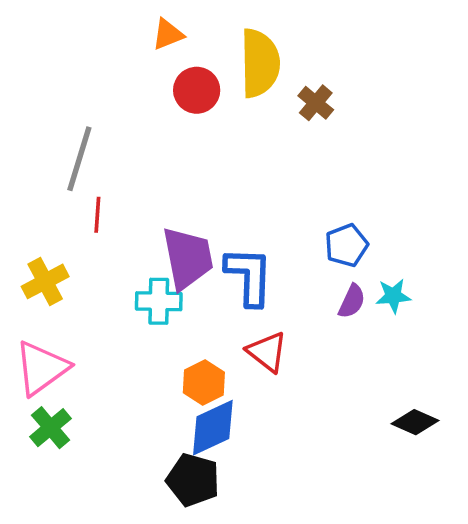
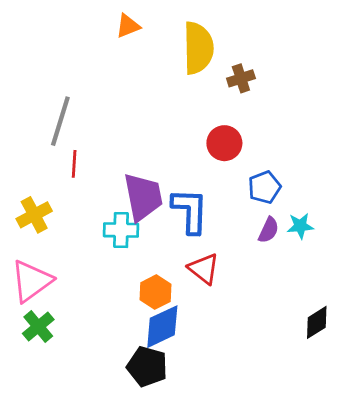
red circle: (197, 90) -> (224, 143), moved
brown cross: (316, 103) -> (241, 78), turned 32
black diamond: (415, 422) -> (317, 322), turned -56

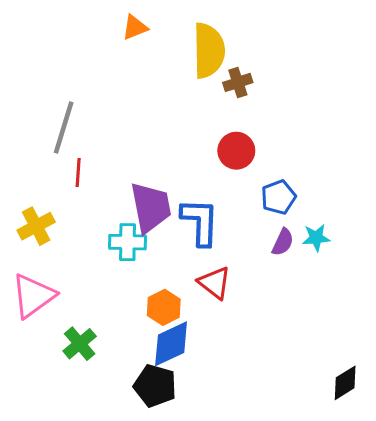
brown cross: (241, 78) -> (238, 82), moved
black diamond: (317, 322) -> (345, 383), moved
green cross: (38, 327) -> (80, 344), moved

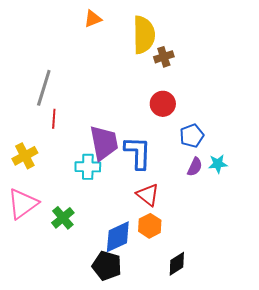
orange hexagon: (164, 307) -> (150, 226), moved
green cross: (80, 344) -> (63, 218), moved
black diamond: (345, 383) -> (177, 264), moved

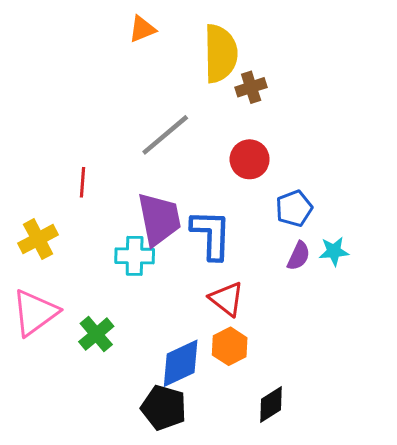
gray line: (44, 88) -> (165, 135), moved, turned 33

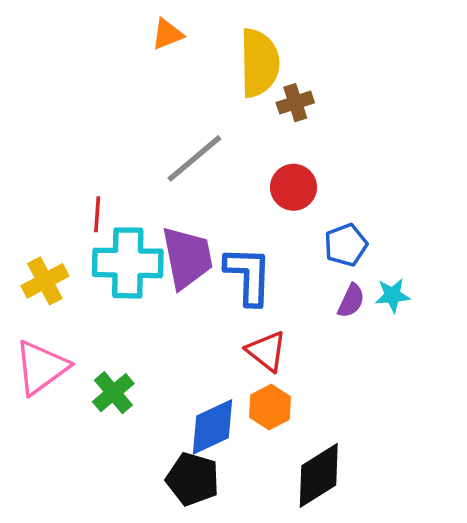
cyan cross: (135, 256) -> (128, 263), moved, size x1.5
black diamond: (271, 405) -> (319, 475), size x1.5

